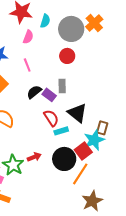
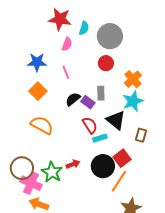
orange cross: (94, 23) -> (133, 79), moved
cyan star: (94, 140) -> (133, 101), moved

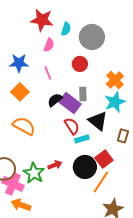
red circle: (106, 63) -> (80, 64), moved
purple rectangle: (88, 102) -> (70, 103), size x1.5

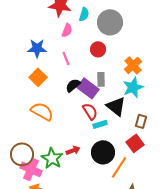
red square: (104, 159) -> (135, 143), moved

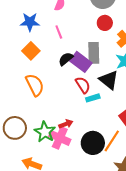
red circle: (98, 49) -> (105, 23), moved
gray rectangle: (101, 79) -> (94, 53), size x1.5
orange semicircle: (42, 111) -> (35, 85), turned 35
black circle: (103, 152) -> (93, 143), moved
pink cross: (31, 169) -> (60, 138), moved

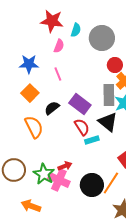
red circle: (105, 23) -> (115, 65), moved
gray rectangle: (94, 53) -> (109, 95), moved
black semicircle: (66, 59) -> (52, 108), moved

